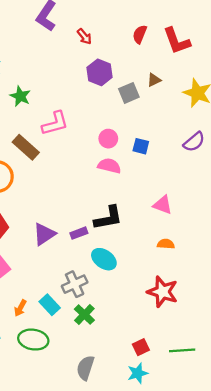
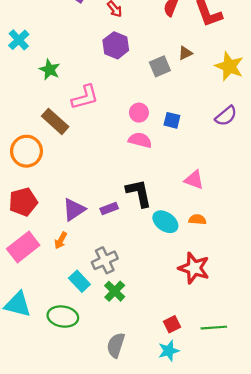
purple hexagon: (100, 72) -> (116, 45), moved
black L-shape: (108, 218) -> (139, 193), turned -92
cyan ellipse: (104, 259) -> (165, 222), moved
orange arrow: (20, 308) -> (61, 240), moved

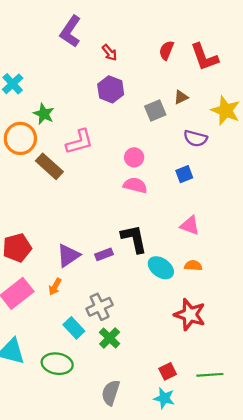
purple semicircle: (226, 116) -> (195, 138), moved, turned 55
blue square: (172, 120) -> (184, 174), moved, turned -35
orange circle: (26, 151) -> (20, 138), moved
cyan star: (169, 351) -> (164, 398), turned 30

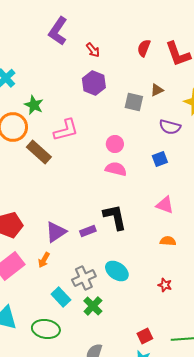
gray square: (155, 111) -> (134, 102), turned 36
cyan ellipse: (161, 268) -> (117, 271), moved
red star: (190, 315) -> (165, 285), size x0.5

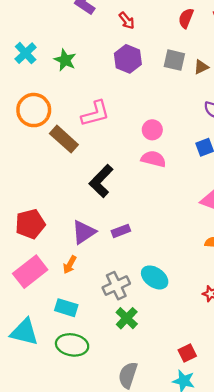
gray square: (134, 102) -> (174, 60), moved
green star: (34, 105) -> (65, 60), moved
black L-shape: (115, 217) -> (101, 181), moved, turned -124
cyan rectangle: (61, 297) -> (66, 308), moved, turned -30

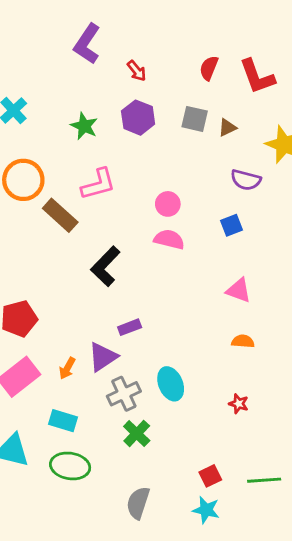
green star: (65, 60) -> (84, 126), moved
purple triangle: (84, 232) -> (103, 357), moved
cyan ellipse: (155, 277) -> (171, 384), turned 32

